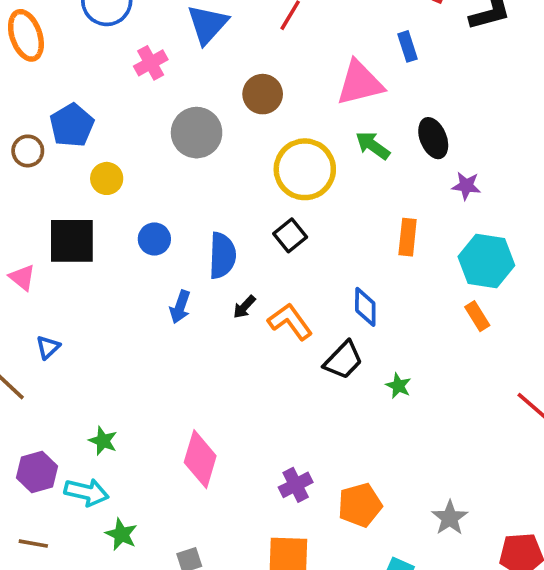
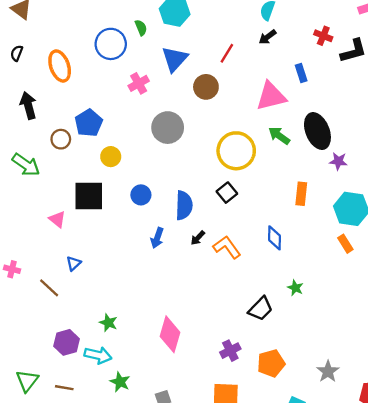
brown circle: (263, 94) -> (206, 87), moved
black ellipse: (433, 138) -> (317, 131), size x1.4
black trapezoid: (343, 360) -> (261, 309), moved

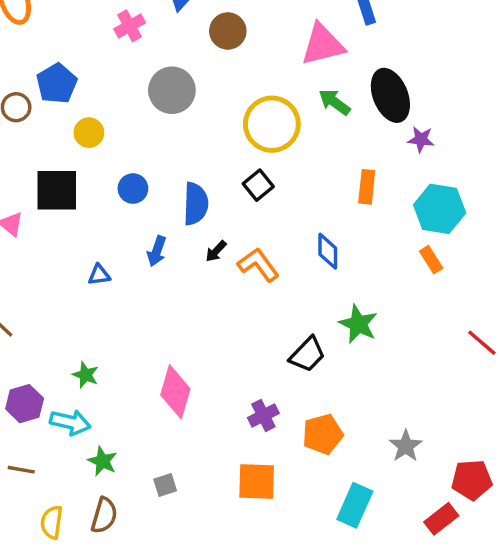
blue triangle: (74, 263) -> (99, 275), moved, turned 35
green star: (295, 288) -> (358, 324), size x1.6

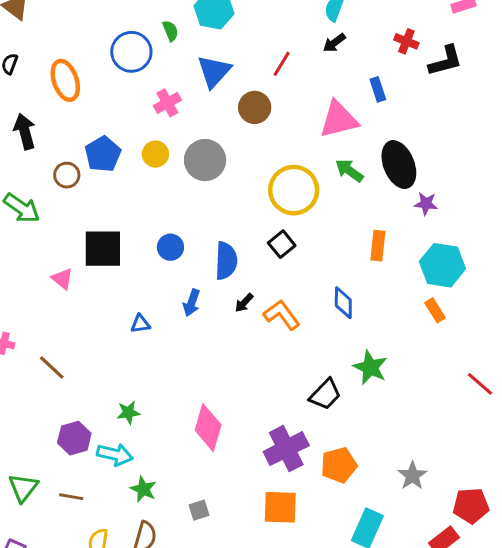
yellow circle: (89, 133) -> (155, 154), moved
green star: (86, 375) -> (128, 412), turned -30
purple cross: (263, 415) -> (286, 449), size x1.6

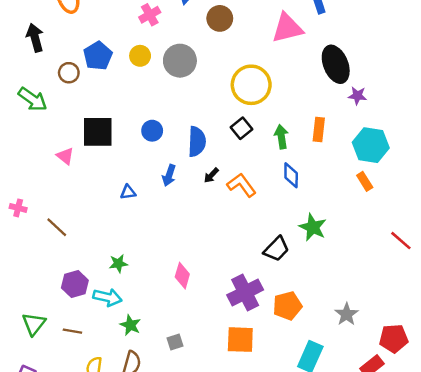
green arrow: (349, 171) -> (281, 137), moved, turned 45
pink diamond: (208, 428) -> (182, 276), size x0.7

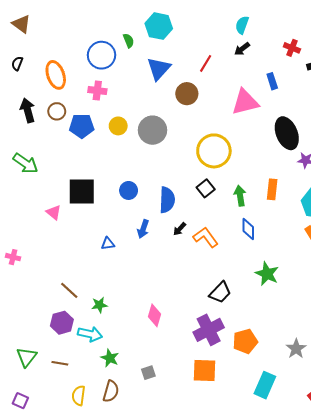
pink cross: (150, 15) -> (97, 91), moved, turned 36
blue pentagon: (98, 56) -> (82, 126), turned 30
brown circle: (69, 73) -> (57, 111), moved
brown line: (57, 227) -> (69, 290), moved
black trapezoid: (277, 249) -> (220, 292), moved

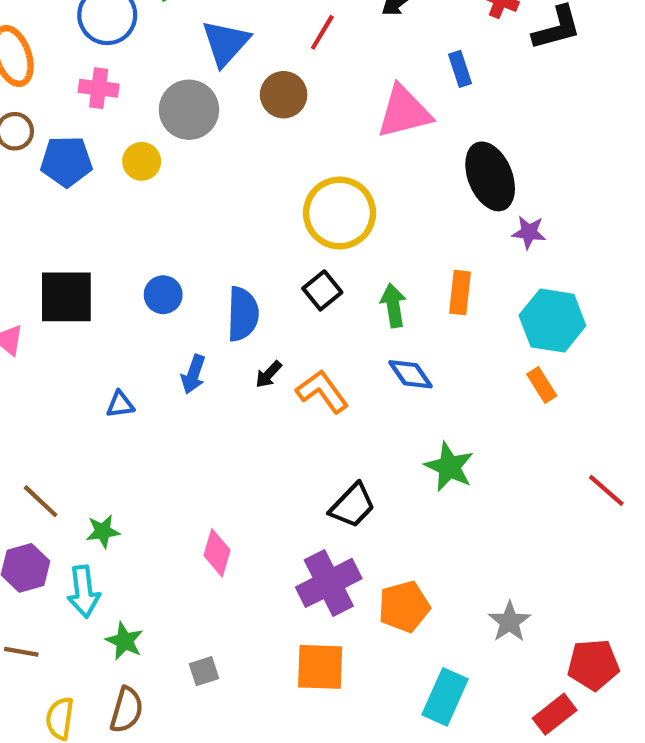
gray circle: (153, 130) -> (189, 110), moved
blue diamond: (248, 229) -> (411, 374), turned -35
cyan arrow: (90, 334) -> (84, 592), turned 70

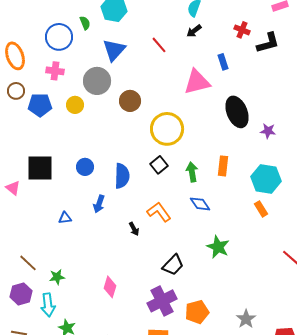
red line: (322, 32) -> (159, 45), turned -72
brown circle: (284, 95) -> (130, 101), moved
purple star: (529, 232) -> (268, 131), moved
black arrow: (269, 374) -> (134, 229), moved, turned -72

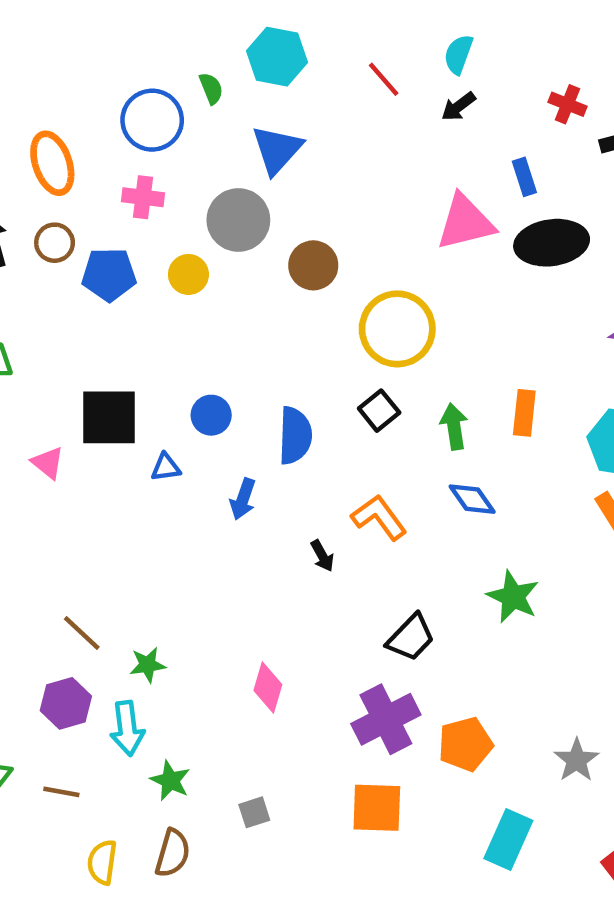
red line: (159, 45) -> (384, 79), moved
black ellipse: (237, 112) -> (552, 243), moved, turned -76
blue triangle: (65, 218) -> (166, 467), moved

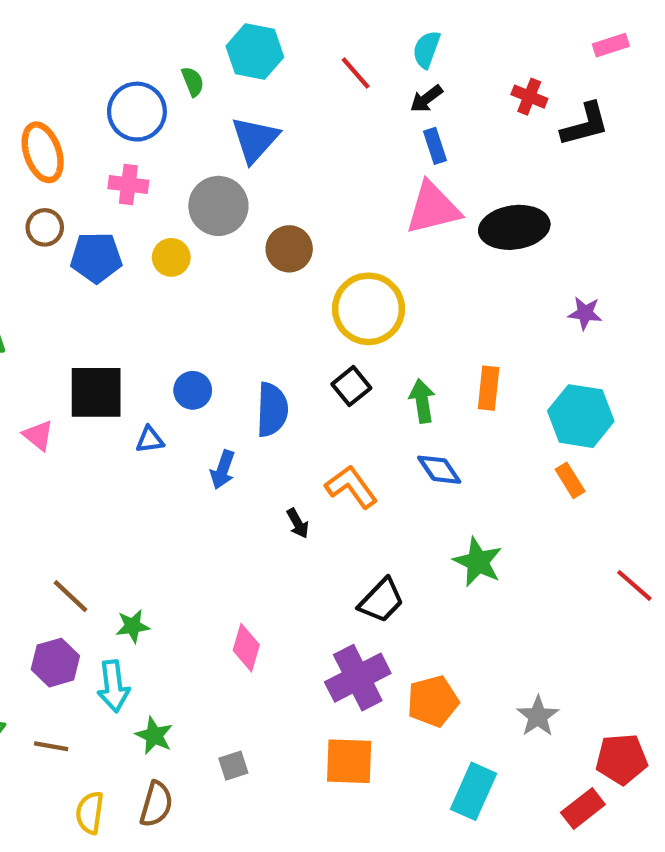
blue rectangle: (524, 177) -> (435, 146), moved

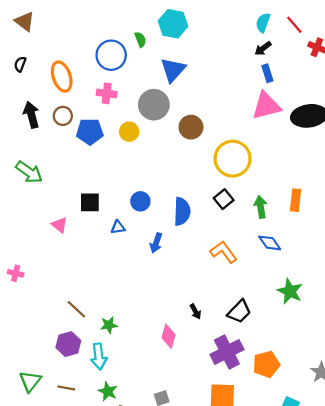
red line: (356, 73) -> (294, 25), moved
black square: (96, 392) -> (90, 202), size x0.7
black arrow: (298, 523) -> (195, 312), moved
green star: (154, 736) -> (108, 391), moved

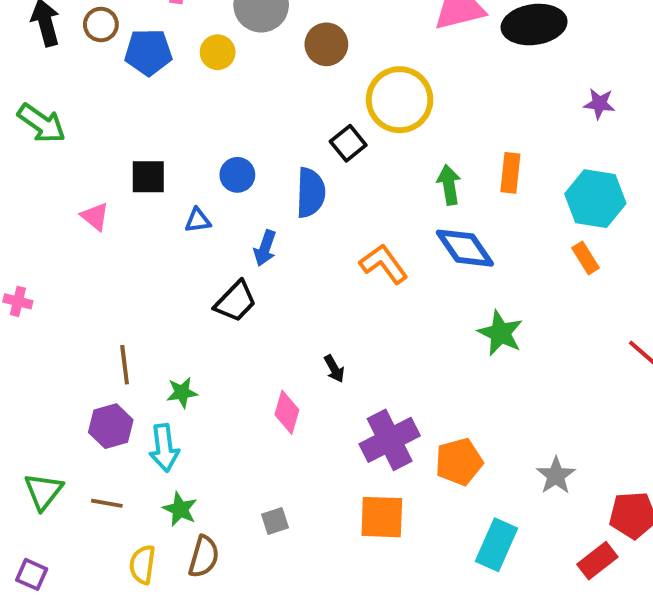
black square: (224, 199) -> (348, 143), moved
blue diamond: (270, 243) -> (465, 248), size x1.4
brown line: (76, 309) -> (125, 365), turned 40
black trapezoid: (239, 312) -> (235, 301), moved

